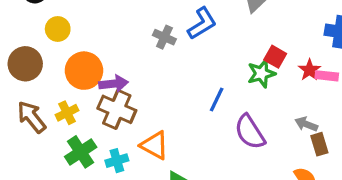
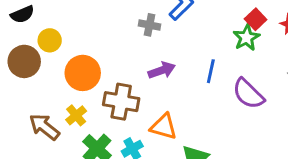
red square: (275, 57) -> (256, 19), turned 30
brown circle: (25, 64) -> (24, 61), moved
purple arrow: (114, 84) -> (162, 70), moved

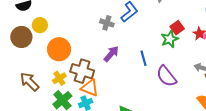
purple arrow: (162, 70) -> (111, 54), turned -36
blue line: (211, 71) -> (144, 58), turned -35
yellow cross: (76, 115) -> (59, 78), moved
orange triangle: (164, 127) -> (90, 88), moved

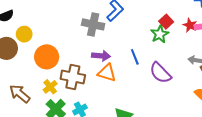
gray cross: (107, 23) -> (93, 24), size x1.5
purple arrow: (111, 54) -> (101, 56), turned 60
orange triangle: (90, 88) -> (107, 73), moved

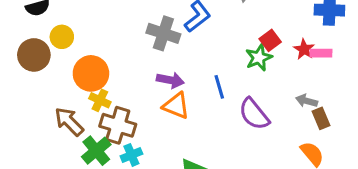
brown cross: (73, 77) -> (118, 125), moved
yellow cross: (50, 87) -> (100, 100), moved, turned -32
brown arrow: (20, 94) -> (69, 122), moved

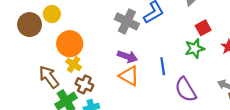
red square: (270, 40) -> (203, 28), moved
brown cross: (118, 125) -> (84, 84), size x0.7

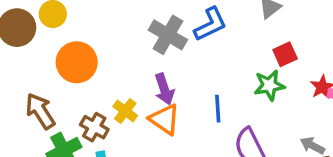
purple arrow: (127, 56) -> (164, 89), turned 48
yellow cross: (74, 64) -> (125, 111), moved

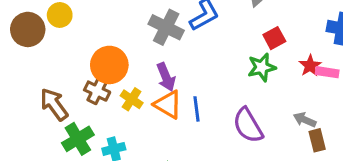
orange circle: (77, 62) -> (109, 65), moved
blue line: (218, 109) -> (197, 109), moved
brown cross: (94, 127) -> (97, 91), moved

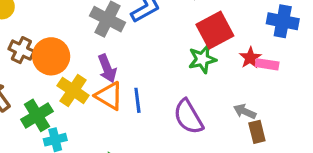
red square: (274, 38) -> (215, 30), size x1.6
brown cross: (97, 91) -> (21, 50), moved
yellow cross: (132, 99) -> (73, 90), size x1.4
green cross: (78, 139) -> (37, 115), moved

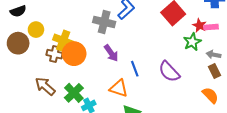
green star: (202, 59) -> (192, 42), moved
yellow cross: (73, 90) -> (63, 41), moved
orange triangle: (109, 96) -> (119, 88), moved
gray arrow: (245, 111) -> (213, 55), moved

